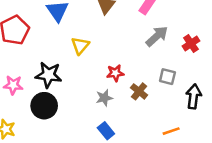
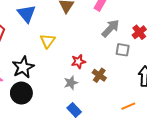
black star: (48, 75) -> (23, 67), turned -30
gray square: (167, 77) -> (123, 50), moved

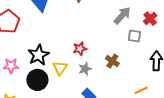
yellow triangle: (48, 41) -> (60, 68), moved
red star: (78, 61) -> (80, 49), moved

